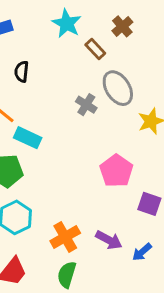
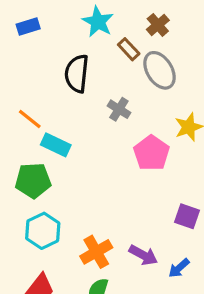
black semicircle: (22, 72) -> (77, 74), moved, size x1.6
gray ellipse: (118, 88) -> (159, 70), moved
pink pentagon: (116, 171) -> (151, 153), moved

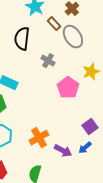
purple square: (187, 216) -> (90, 127), turned 35
orange cross: (96, 252) -> (39, 138), moved
blue arrow: (179, 268) -> (85, 148), moved

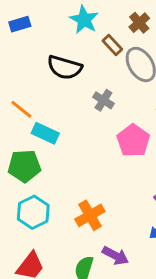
black semicircle: (22, 39) -> (65, 67), turned -80
purple arrow: (63, 151) -> (115, 256), moved

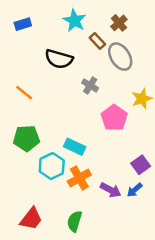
cyan rectangle: (45, 133) -> (75, 147), moved
cyan hexagon: (33, 212) -> (52, 166), moved
purple arrow: (115, 256) -> (111, 190), moved

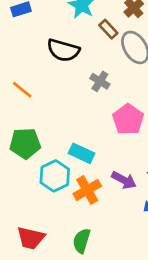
purple arrow: (111, 190) -> (124, 180), moved
red trapezoid: (31, 219) -> (31, 238), turned 65

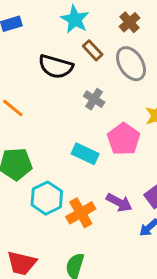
brown rectangle: (108, 29) -> (93, 50), moved
cyan rectangle: (82, 153) -> (85, 154), moved

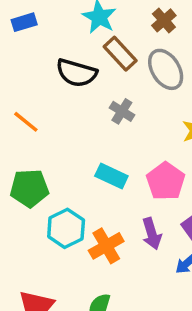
brown rectangle: (93, 50) -> (120, 54), size x1.4
pink pentagon: (124, 139) -> (166, 181), moved
purple arrow: (119, 203) -> (152, 234), turned 45

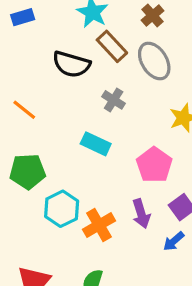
cyan rectangle: (111, 176) -> (96, 144), moved

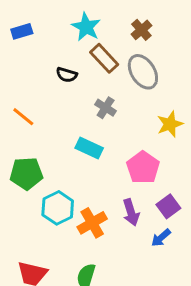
black semicircle: (71, 64) -> (67, 75), size x0.6

